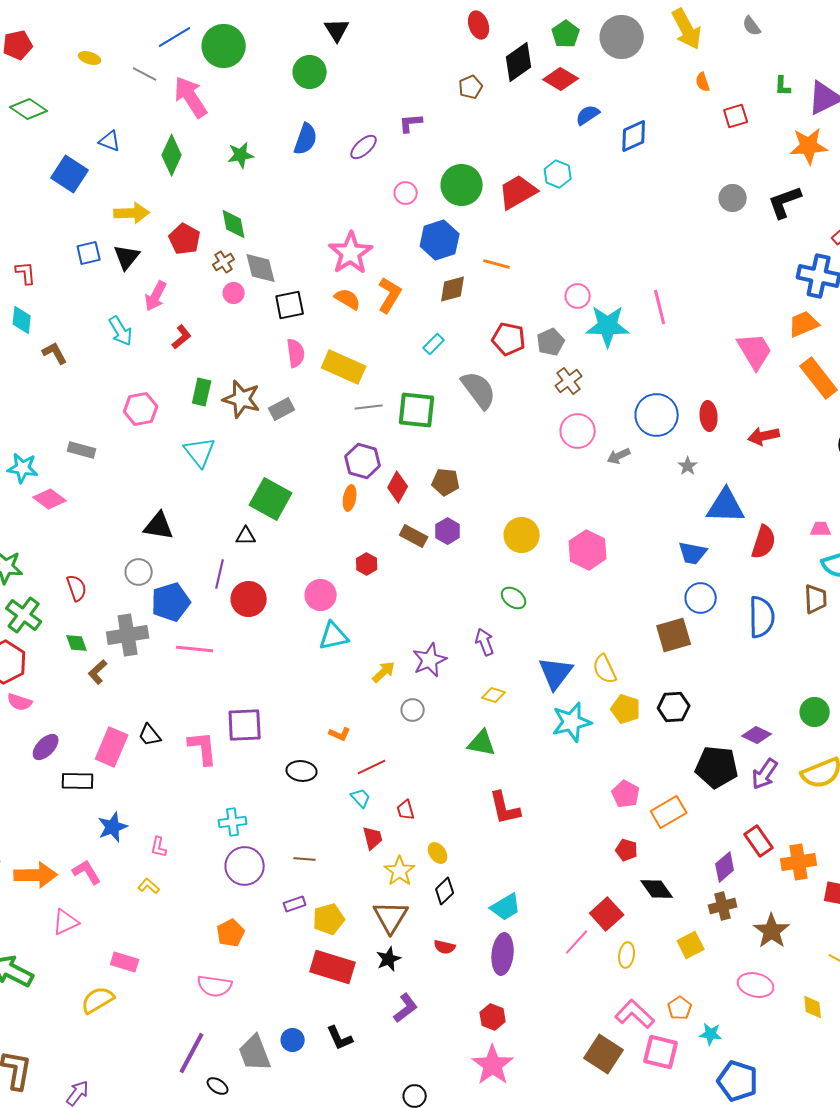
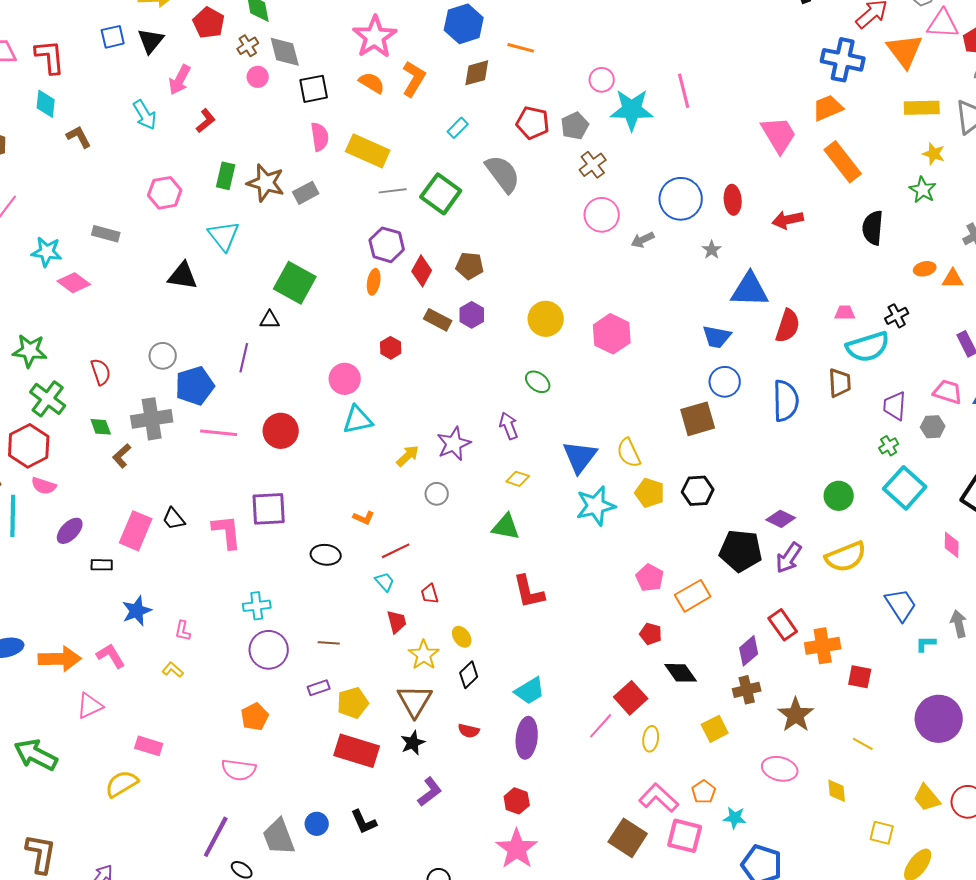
red L-shape: (26, 273) -> (50, 57), size x1.5
green square: (417, 410) -> (441, 194), turned 30
black triangle: (159, 526) -> (183, 276), moved
red circle: (249, 599) -> (281, 431), moved
black rectangle: (78, 781) -> (102, 565), size x0.7

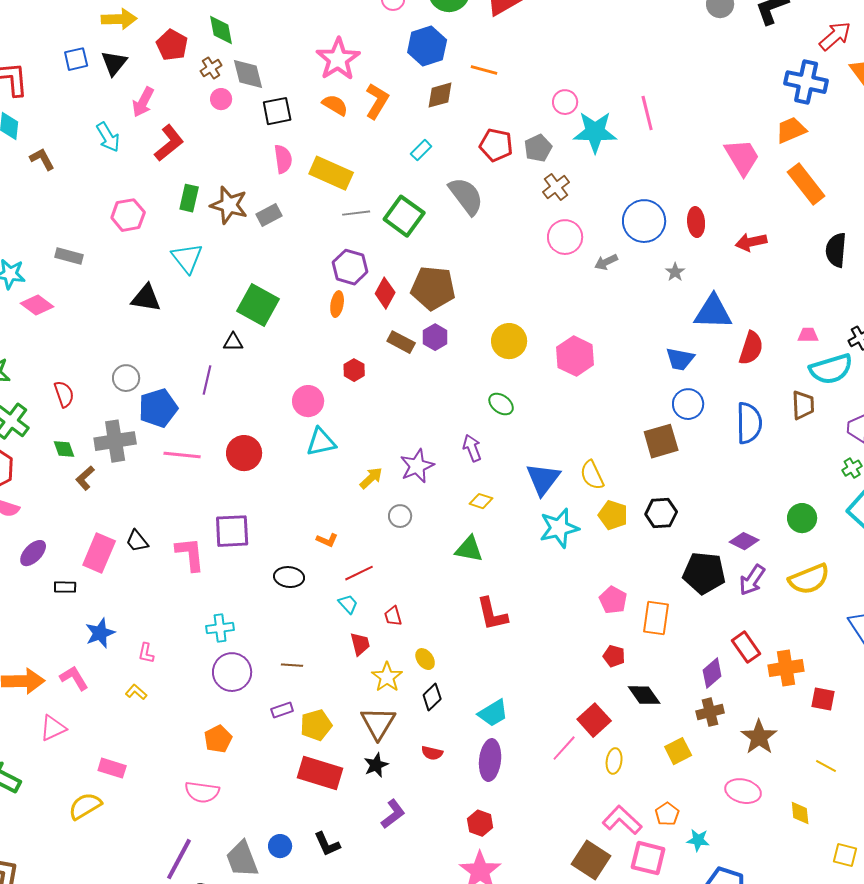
red L-shape: (206, 121) -> (169, 143), size x1.5
brown pentagon: (470, 266) -> (433, 288), size x1.6
orange rectangle: (693, 596) -> (656, 618), turned -52

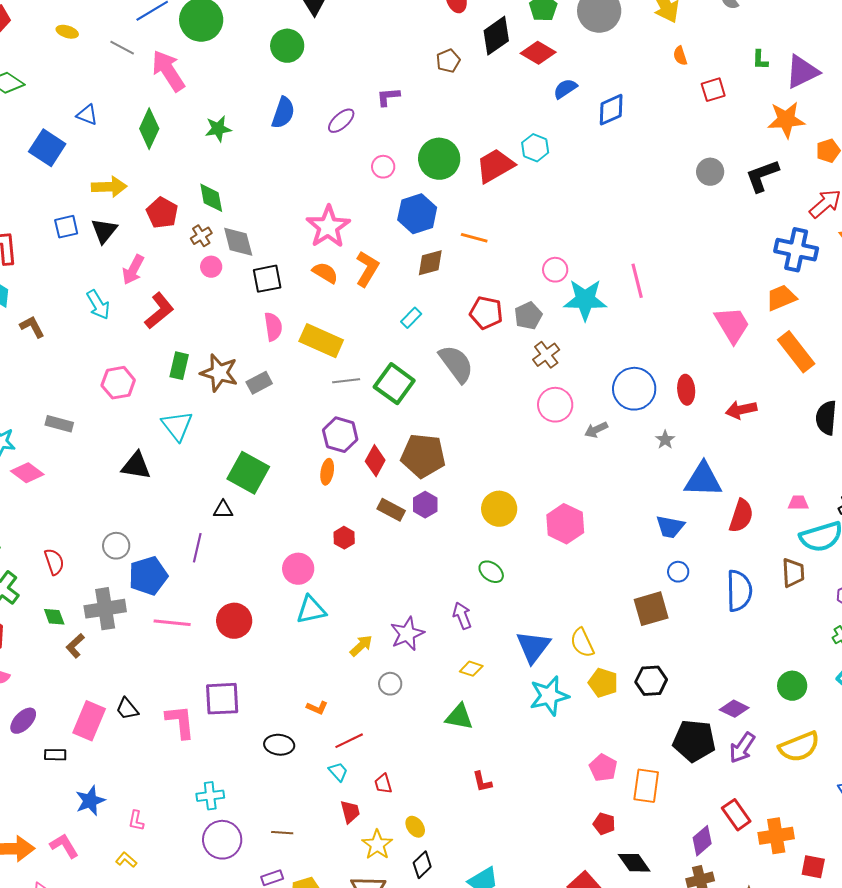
blue circle: (688, 404) -> (678, 572), size x0.7
red L-shape: (492, 614) -> (482, 782), size x0.6

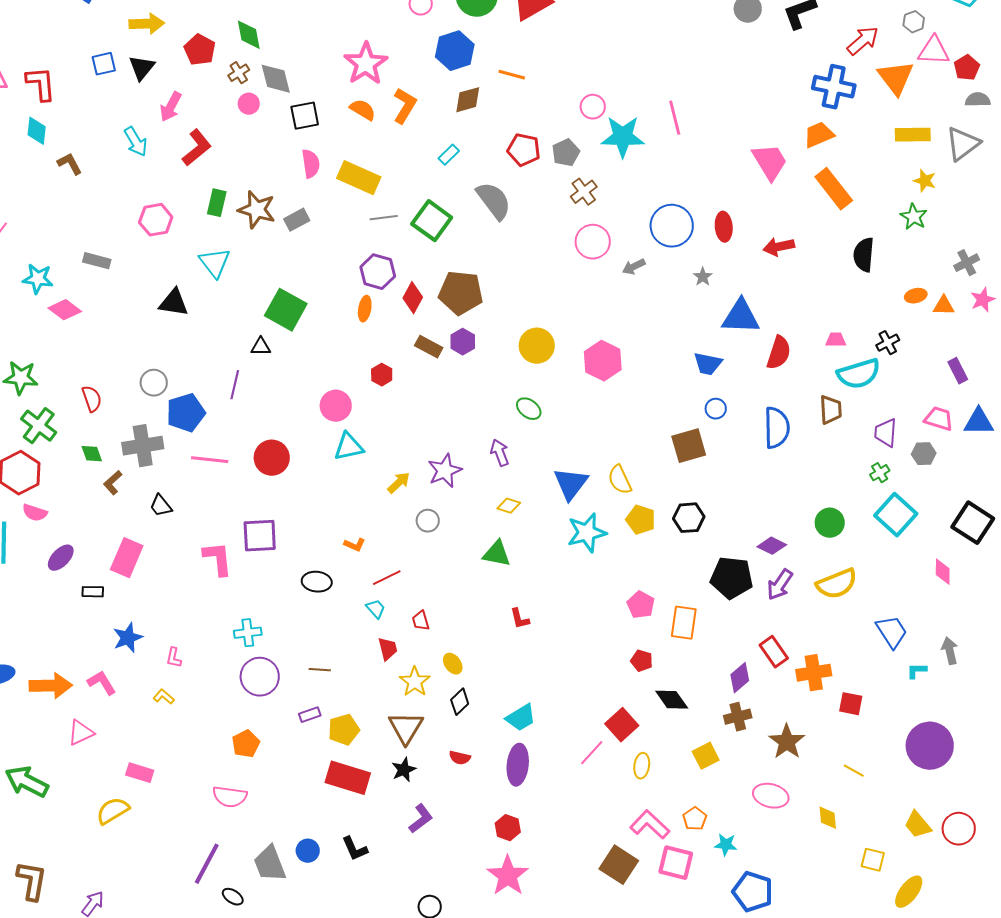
black trapezoid: (127, 709) -> (161, 506), moved

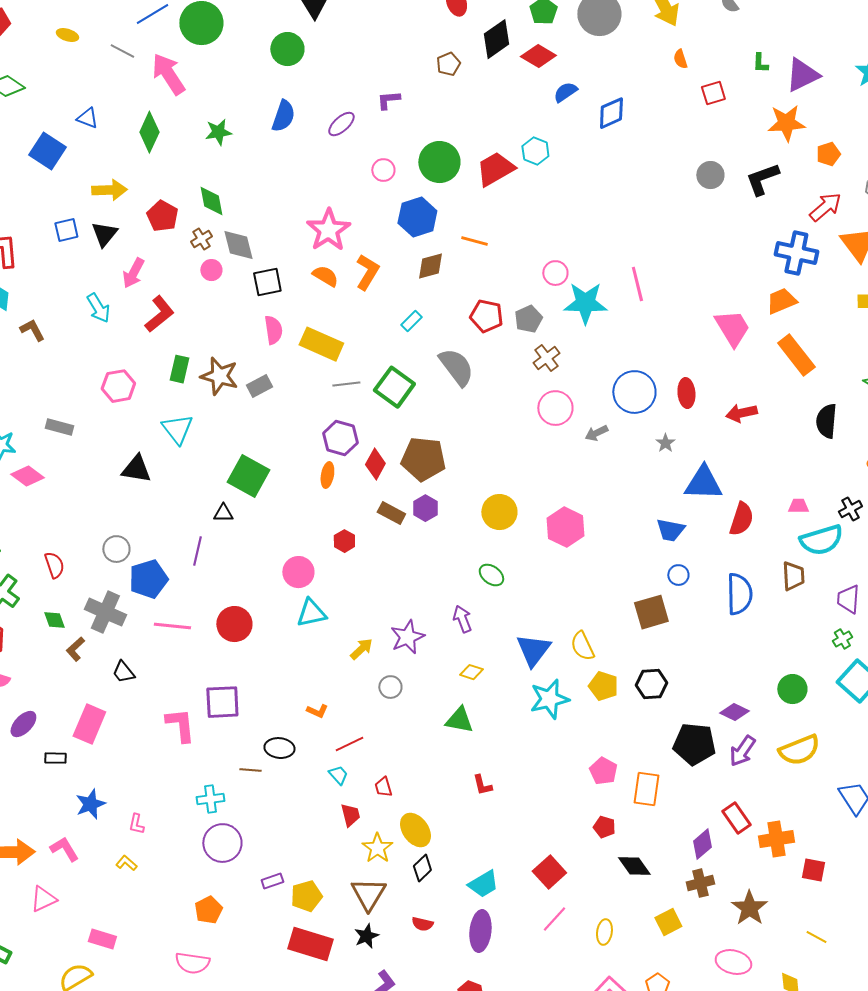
gray cross: (143, 446) -> (105, 612), turned 33
yellow ellipse: (453, 664) -> (415, 830), size x1.6
brown line: (320, 670) -> (250, 770), moved
red square: (622, 725) -> (549, 872), moved

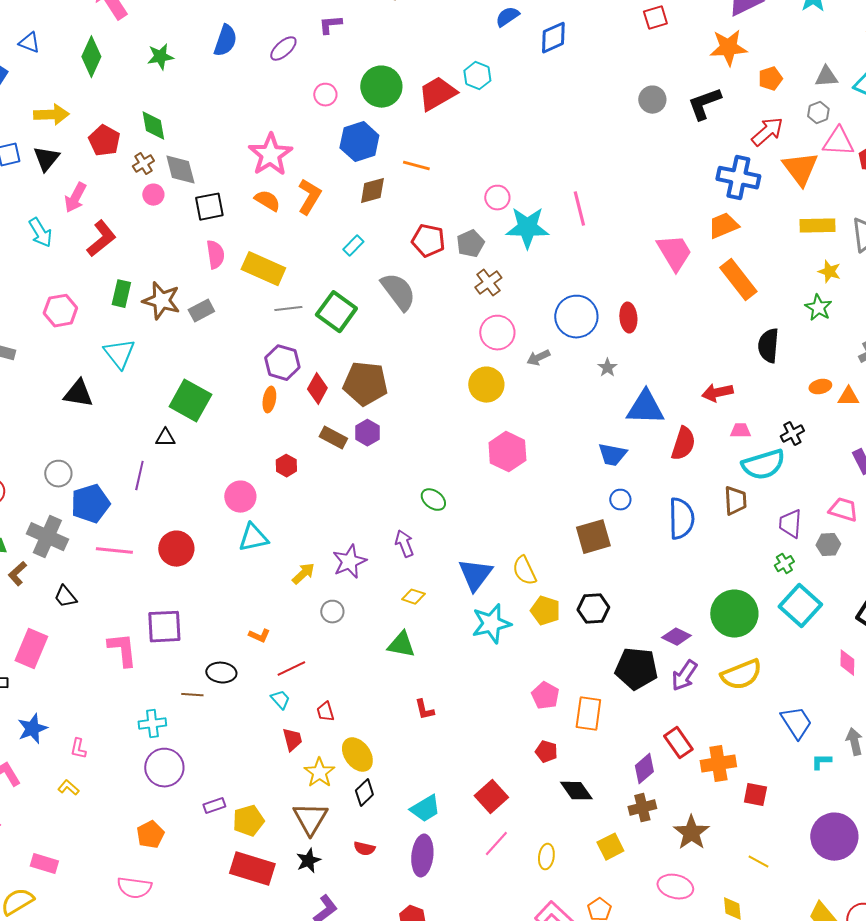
red arrow: (741, 413) -> (717, 393), moved
yellow circle: (499, 512) -> (486, 385), moved
green circle: (792, 689) -> (734, 614), size x1.6

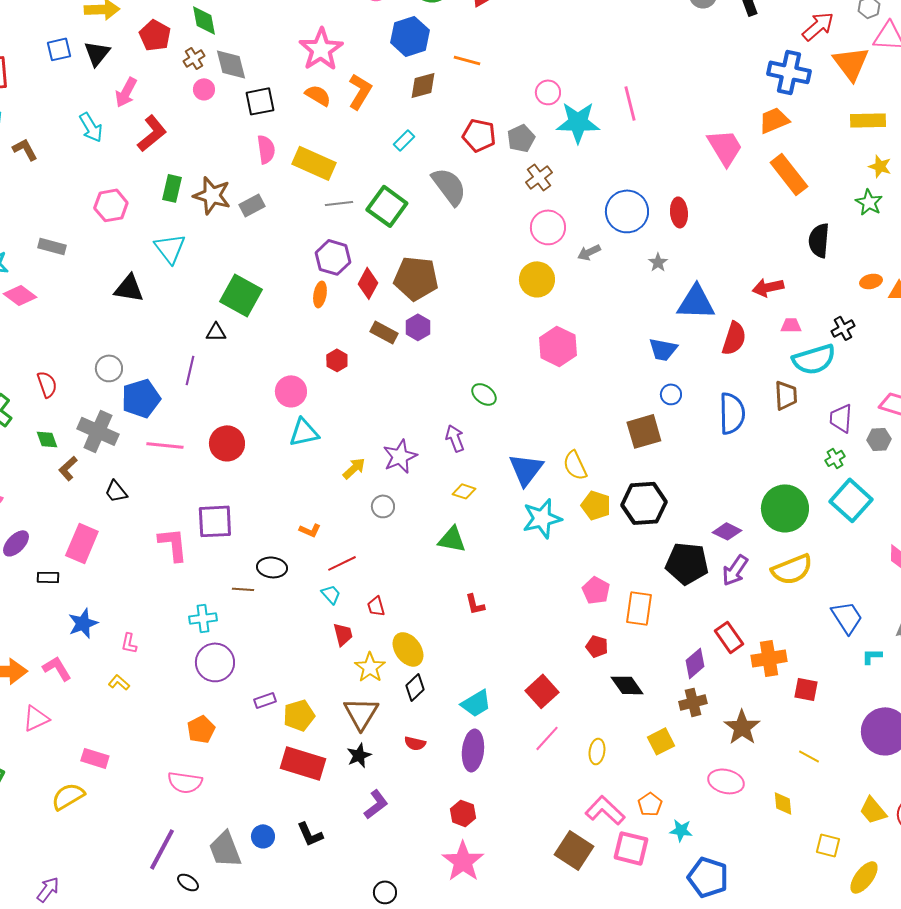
black hexagon: (593, 609) -> (644, 503), size x1.4

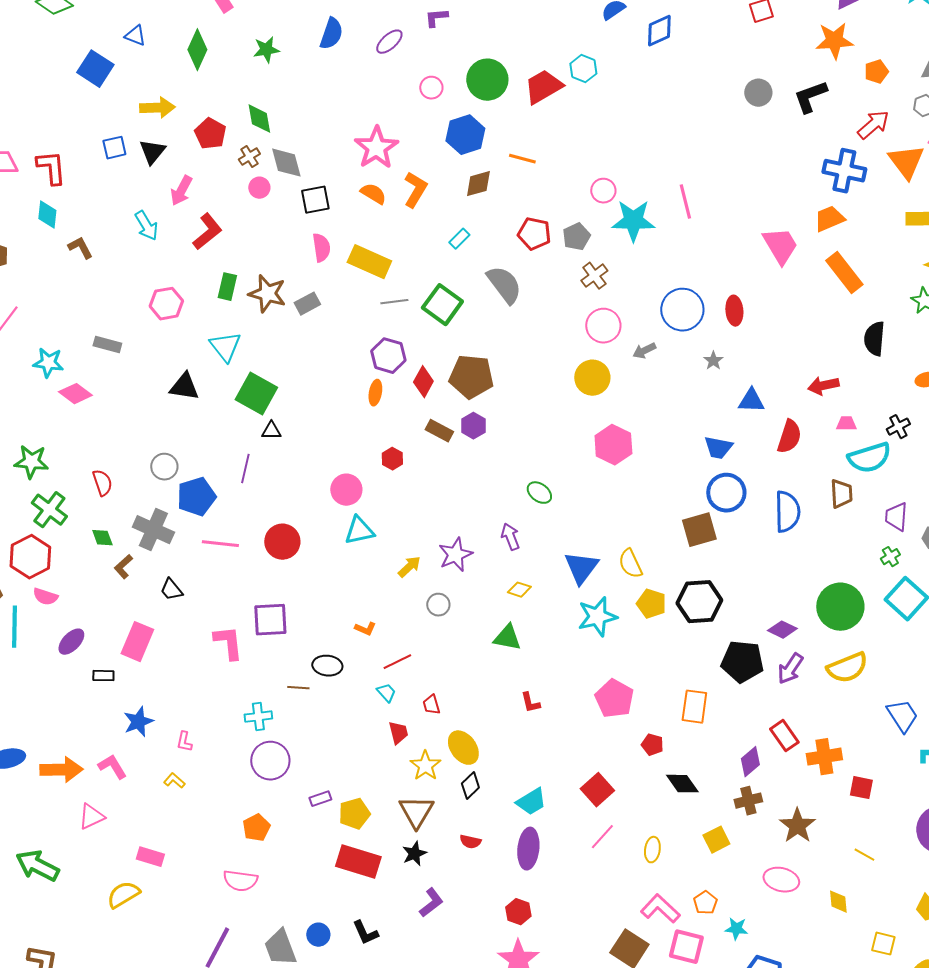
green square: (241, 295) -> (256, 394), moved
blue triangle: (696, 302) -> (751, 401), size x0.7
blue circle: (671, 394) -> (726, 493), size x1.8
pink pentagon: (596, 590) -> (614, 699), moved, size x1.4

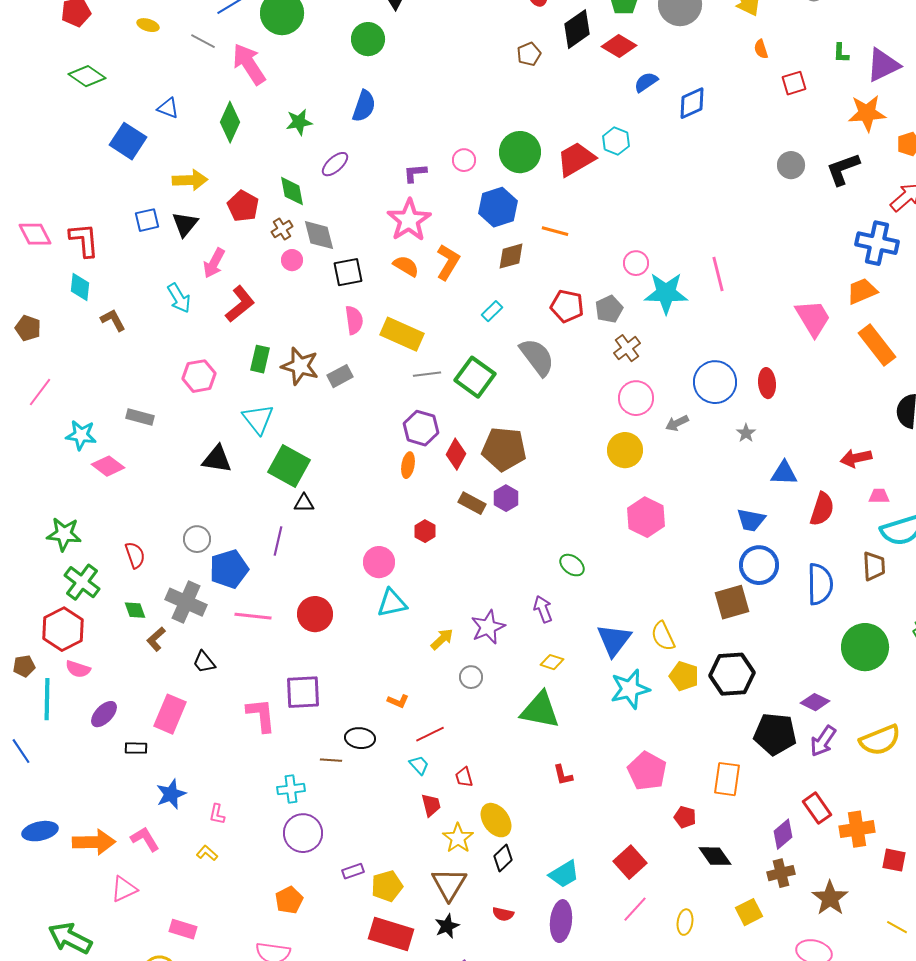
purple L-shape: (436, 18) -> (415, 173), moved
purple ellipse: (389, 42) -> (335, 164), moved
green circle: (840, 607) -> (865, 647), moved
green triangle: (507, 638) -> (540, 710), size x1.4

